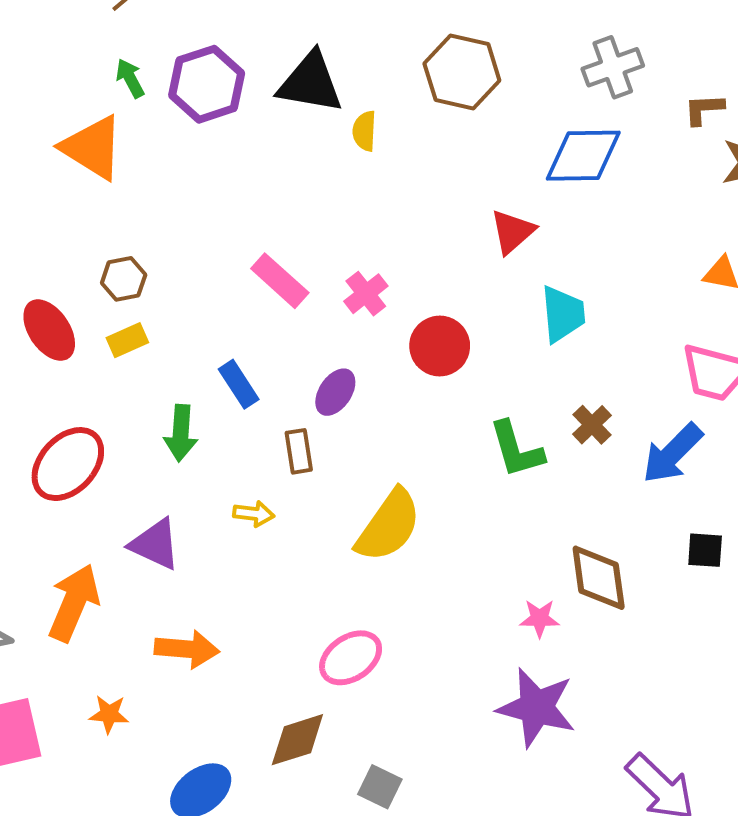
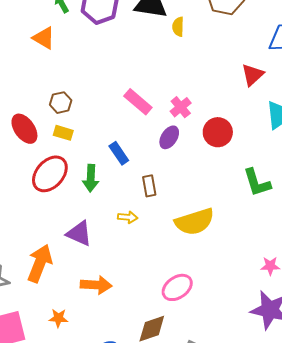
orange triangle: (92, 148) -> (44, 38), size x0.7
yellow rectangle: (127, 340) -> (63, 133), turned 42
purple ellipse: (335, 392) -> (169, 137), moved
red ellipse: (68, 464) -> (50, 174), moved
yellow semicircle: (389, 526) -> (195, 222), turned 39

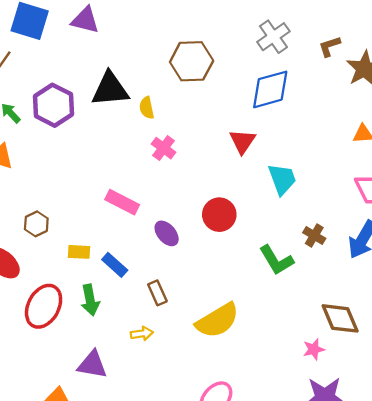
pink cross: (181, 107) -> (163, 148), moved
yellow rectangle: (63, 133) -> (79, 252), moved
purple ellipse: (169, 137) -> (167, 233), turned -60

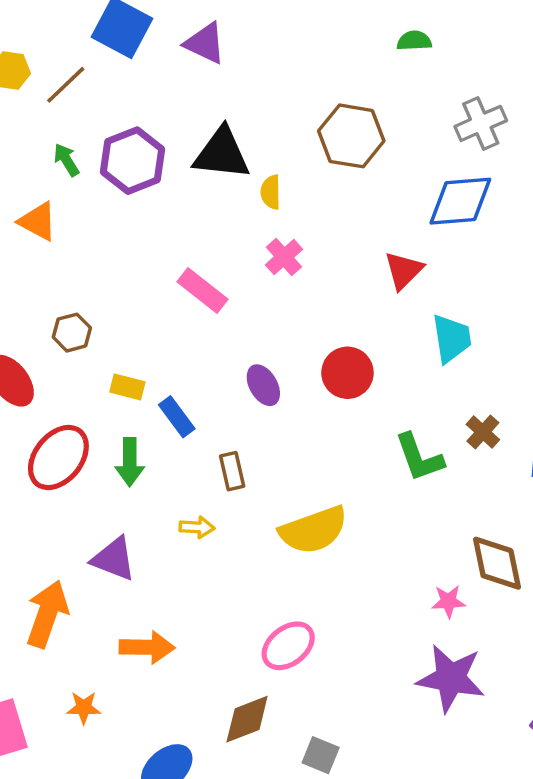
pink rectangle: (122, 202) -> (202, 291), moved

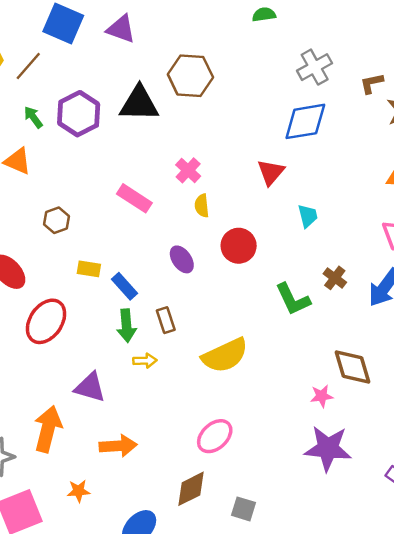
brown hexagon: (351, 136) -> (190, 76), moved
yellow semicircle: (271, 192) -> (202, 206), moved
brown hexagon: (72, 333) -> (56, 220), moved
cyan trapezoid: (452, 338) -> (308, 216), size x0.7
green arrow: (130, 462) -> (126, 326), moved

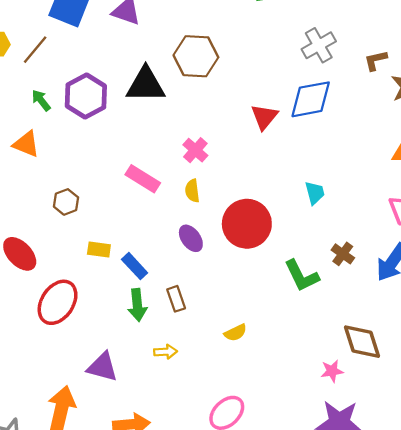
red triangle: (271, 172) -> (264, 117), moved
yellow semicircle: (202, 206) -> (192, 191), moved
red circle: (239, 246) -> (247, 224), size x1.4
yellow semicircle: (225, 355) -> (235, 333), size x0.5
yellow arrow: (145, 361) -> (166, 352), moved

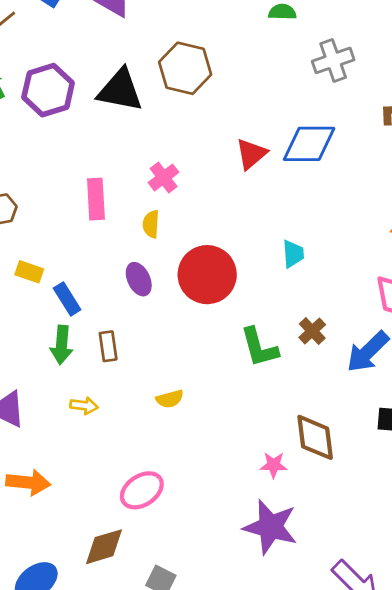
gray cross: (319, 45) -> (333, 60), moved
pink rectangle: (143, 179) -> (96, 199), turned 44

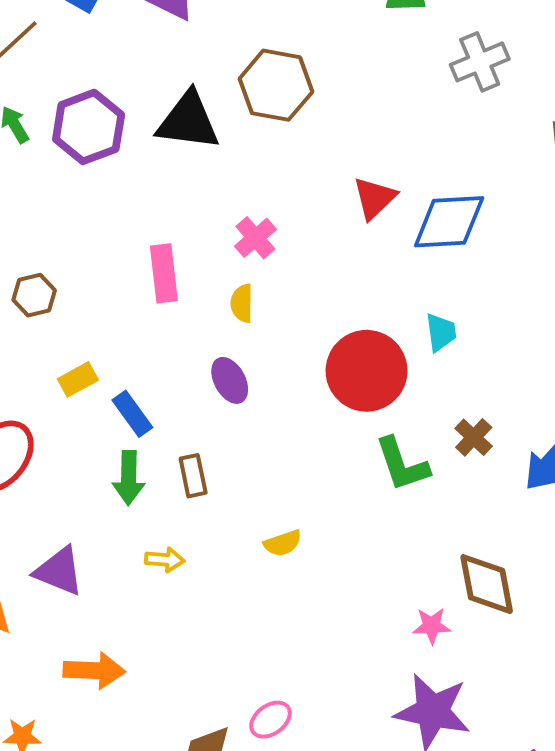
blue diamond: (309, 144) -> (449, 222), moved
yellow rectangle: (29, 272) -> (78, 379), turned -44
red circle: (207, 275) -> (367, 371), moved
pink ellipse: (142, 490) -> (270, 720), moved, size x0.7

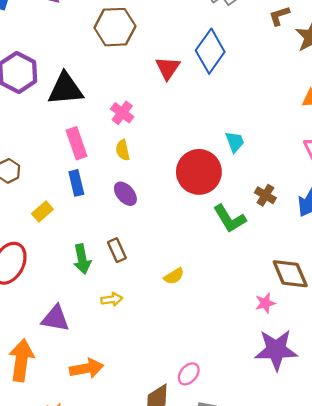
black triangle: (188, 121) -> (65, 89), moved
red triangle: (375, 198) -> (168, 68), moved
blue diamond: (449, 222) -> (210, 51), moved, turned -39
blue rectangle: (132, 414) -> (76, 183), moved, turned 35

